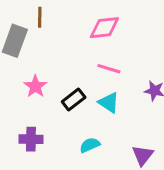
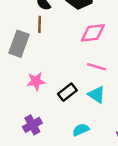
pink star: (35, 86) -> (36, 81), turned 30
purple cross: (31, 139) -> (32, 125), turned -30

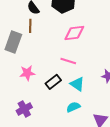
pink line: (96, 67) -> (68, 61), moved
cyan semicircle: (81, 130) -> (73, 107), moved

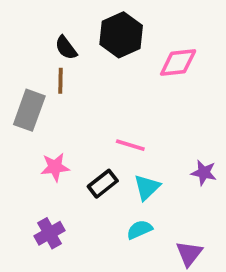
pink diamond: (74, 33) -> (178, 62), moved
cyan triangle: (77, 84) -> (147, 187), turned 42

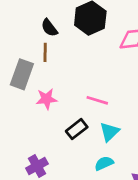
pink star: (55, 167) -> (47, 99), moved

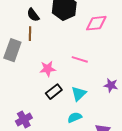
pink star: (47, 99) -> (48, 69), moved
pink line: (97, 100) -> (80, 59), moved

